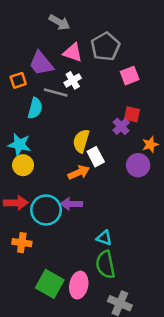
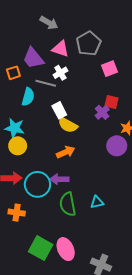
yellow semicircle: (81, 141) -> (68, 125), turned -78
white rectangle: (96, 157) -> (59, 110), moved
cyan triangle: (104, 238) -> (97, 202), moved, turned -32
green semicircle: (105, 264) -> (68, 204), moved
pink ellipse: (79, 285) -> (66, 249), turned -35

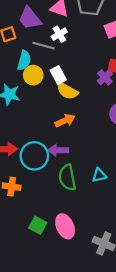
yellow circle: (18, 146) -> (33, 75), moved
green square: (41, 248) -> (38, 225), size x0.7

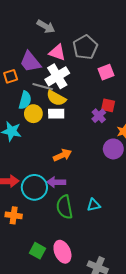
white cross: (59, 34) -> (57, 76), size x1.6
white rectangle: (58, 75) -> (56, 114), turned -63
yellow semicircle: (67, 91) -> (56, 98), moved

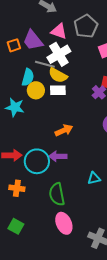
orange square: (11, 76) -> (14, 45), moved
green semicircle: (65, 207) -> (57, 194), moved
green square: (38, 251) -> (16, 226), moved

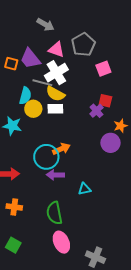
orange square: (14, 45) -> (11, 64), turned 32
cyan circle: (37, 161) -> (46, 157), moved
cyan triangle: (94, 178) -> (84, 189), moved

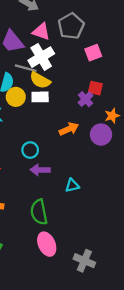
orange arrow: (61, 149) -> (69, 129), moved
cyan circle: (46, 157) -> (30, 150), size x0.6

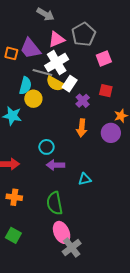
pink triangle: (41, 32) -> (57, 39), turned -42
white rectangle: (40, 97) -> (70, 84), moved, turned -56
purple cross: (85, 99) -> (83, 101), moved
orange arrow: (69, 129) -> (82, 128), turned 120
gray cross: (84, 261) -> (72, 248), moved, turned 30

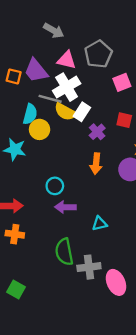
pink triangle: (57, 39) -> (67, 60), turned 36
orange cross: (14, 197) -> (15, 234), moved
pink ellipse: (62, 232) -> (116, 282), moved
gray cross: (72, 248) -> (89, 267), moved, turned 30

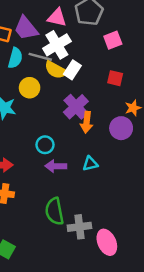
cyan semicircle: (30, 114) -> (15, 58), moved
purple cross: (97, 132) -> (76, 107), moved, size x1.5
cyan triangle: (100, 224) -> (90, 164), moved

